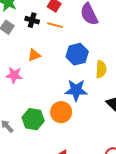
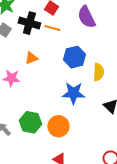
black cross: (32, 20) -> (29, 23), size x1.5
orange circle: (61, 112) -> (58, 126), moved

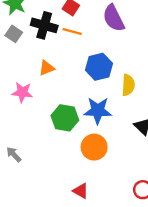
green hexagon: (30, 122) -> (65, 118), moved
orange circle: (58, 126) -> (94, 147), moved

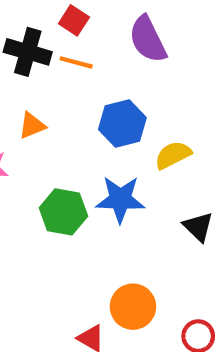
yellow semicircle: (128, 85) -> (173, 155), turned -120
orange circle: (94, 147) -> (133, 307), moved

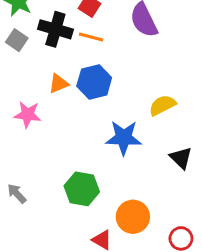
blue hexagon: (122, 123) -> (94, 82), moved
green hexagon: (63, 212) -> (82, 189), moved

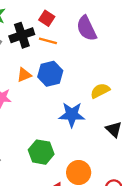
black cross: (55, 29) -> (22, 35), turned -35

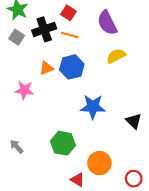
yellow semicircle: (100, 91) -> (116, 56), moved

